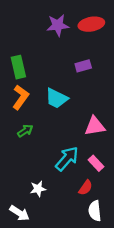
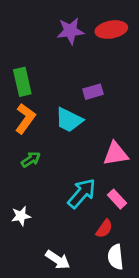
purple rectangle: (83, 66) -> (93, 92), moved
white star: (38, 189) -> (21, 216), moved
white arrow: (19, 213) -> (58, 260), moved

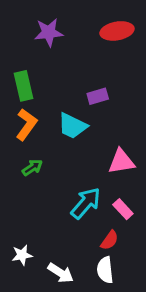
purple star: (70, 31) -> (49, 32), moved
white star: (21, 216) -> (22, 255), moved
white semicircle: (116, 257) -> (105, 270), moved

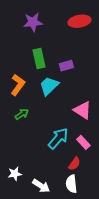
green rectangle: (23, 86) -> (39, 59), moved
cyan trapezoid: (72, 126) -> (49, 86), turned 110
pink triangle: (121, 162) -> (82, 110), turned 42

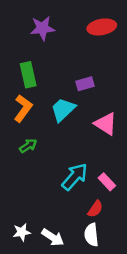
green rectangle: (39, 59) -> (28, 75), moved
pink triangle: (82, 110) -> (106, 124), moved
white star: (15, 174) -> (22, 232), moved

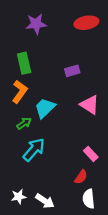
cyan trapezoid: (63, 110) -> (45, 108), moved
cyan arrow: (75, 177) -> (34, 150), moved
white semicircle: (91, 235) -> (89, 199), moved

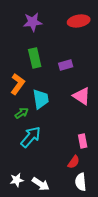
green rectangle: (24, 63) -> (35, 58), moved
cyan trapezoid: (45, 108) -> (41, 99), turned 125
pink rectangle: (91, 154) -> (83, 141), turned 32

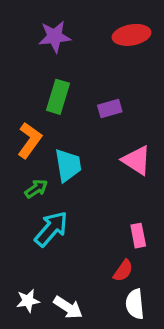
green rectangle: (35, 58) -> (58, 97), turned 30

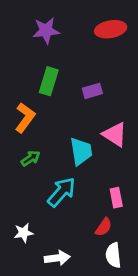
cyan trapezoid: (68, 165) -> (81, 151), moved
cyan arrow: (51, 229) -> (61, 192), moved
white star: (28, 301) -> (24, 233), moved
white arrow: (68, 307) -> (57, 258), turned -40

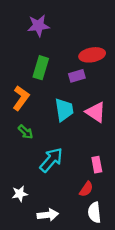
red ellipse: (111, 29) -> (92, 55), moved
cyan trapezoid: (81, 151) -> (64, 110), moved
green arrow: (31, 158) -> (26, 132), turned 77

